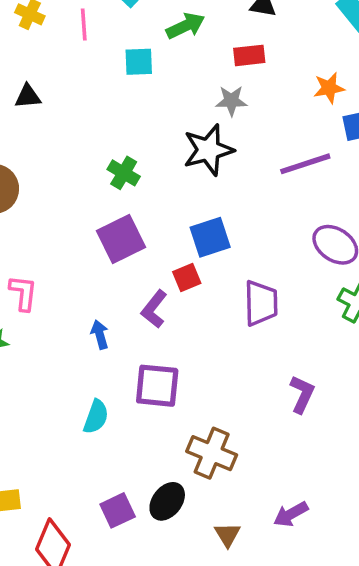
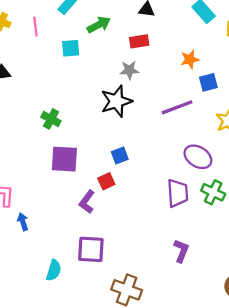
green cross: (124, 173) -> (51, 119), moved
blue square: (210, 237) -> (120, 156), size x0.7
purple square: (121, 239) -> (64, 159), turned 32
purple trapezoid: (261, 303) -> (178, 193), moved
blue arrow: (100, 334) -> (23, 222), moved

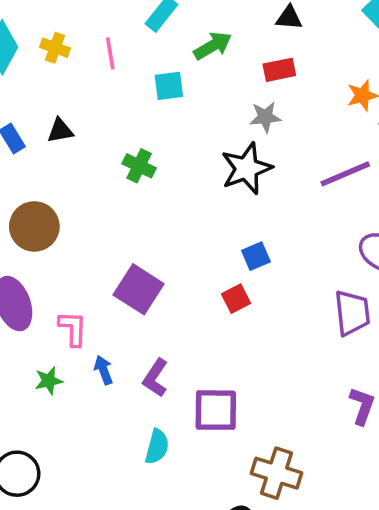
green cross: (51, 119) -> (139, 166), moved
purple square: (64, 159) -> (139, 289), moved, turned 32
purple L-shape: (87, 202) -> (155, 378), moved

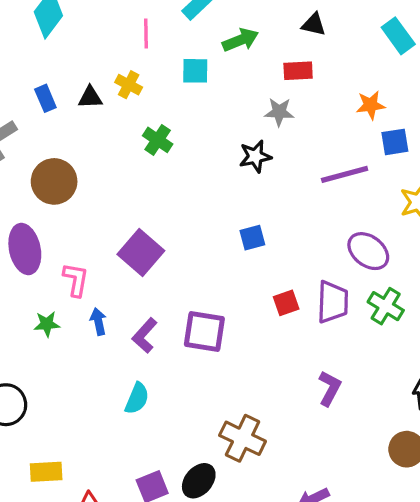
yellow cross: (55, 48) -> (129, 85), moved
black star: (247, 168) -> (255, 156), size x0.7
red square: (236, 299) -> (286, 303), moved
purple square: (216, 410) -> (204, 331), moved

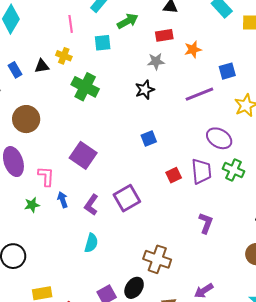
orange star: (371, 105) -> (193, 50), moved
green cross: (158, 140) -> (85, 87), size x1.5
purple square: (204, 331) -> (127, 198), turned -32

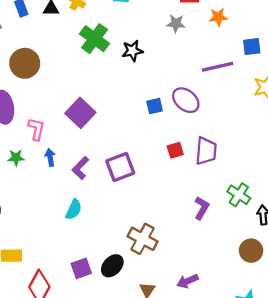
black star: (145, 90) -> (132, 51), moved
purple ellipse: (219, 138) -> (186, 100), moved
green cross: (233, 170) -> (239, 195), moved

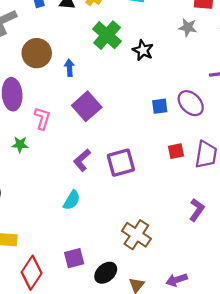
black star: (132, 51) -> (143, 50), turned 30
blue arrow: (50, 157) -> (69, 68), moved
black ellipse: (112, 266) -> (106, 273), moved

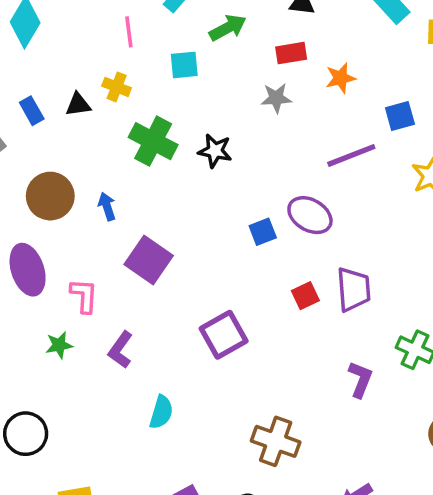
purple L-shape: (82, 160) -> (121, 350), moved

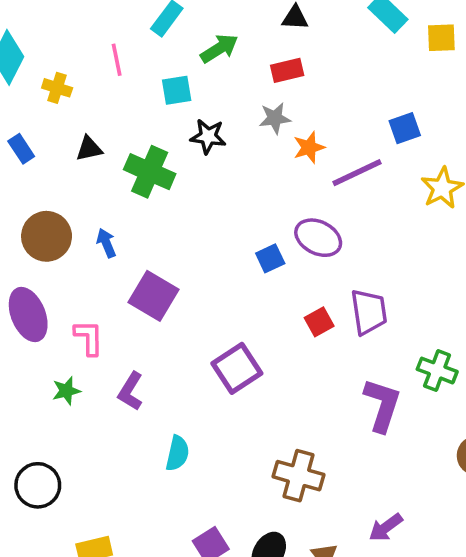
orange star: (341, 78) -> (309, 147), moved
yellow cross: (117, 87) -> (57, 88), moved
black triangle: (78, 105) -> (89, 149), moved
black star: (215, 151) -> (208, 136), moved
purple L-shape: (360, 379) -> (382, 405), size x1.4

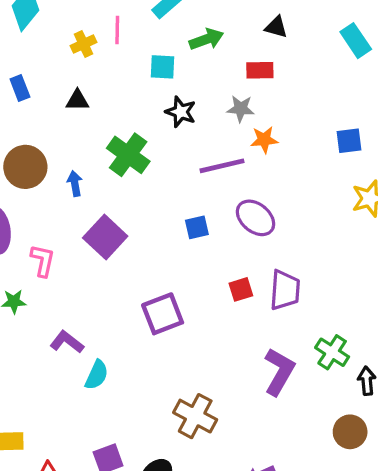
yellow cross: (57, 88) -> (83, 44), moved, turned 35
green cross: (150, 172) -> (128, 155), moved
purple line: (357, 173) -> (222, 166), moved
blue square: (270, 258) -> (197, 227), moved
purple L-shape: (131, 391) -> (67, 342), moved, turned 84

